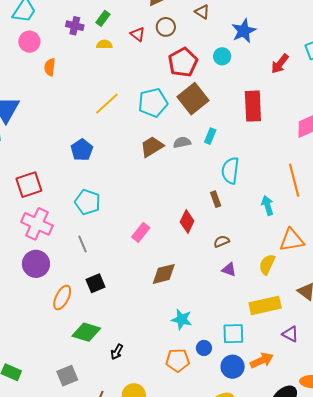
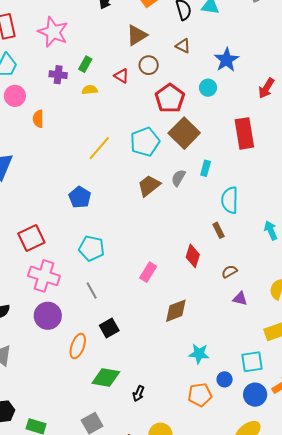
gray semicircle: (182, 142) -> (178, 178), turned -42

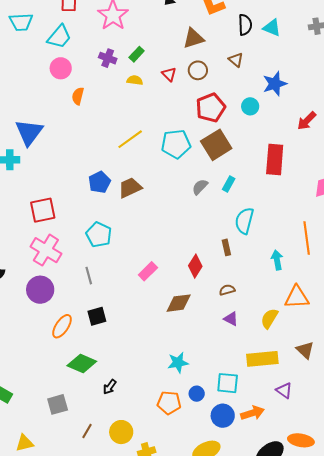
brown trapezoid: (149, 186) -> (130, 188), moved
brown diamond: (176, 311) -> (179, 303), moved
cyan star: (199, 354) -> (178, 363), turned -30

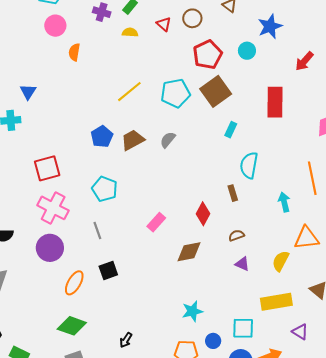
blue triangle: (29, 132) -> (28, 92), size x0.6
gray semicircle: (200, 187) -> (168, 140), moved
green diamond: (82, 364) -> (72, 326), moved

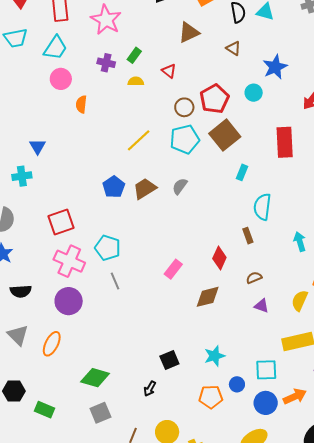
brown circle: (192, 18) -> (184, 107), moved
cyan pentagon: (105, 189) -> (108, 248), moved
black square: (108, 270) -> (169, 360), moved
orange ellipse: (74, 283) -> (52, 344), moved

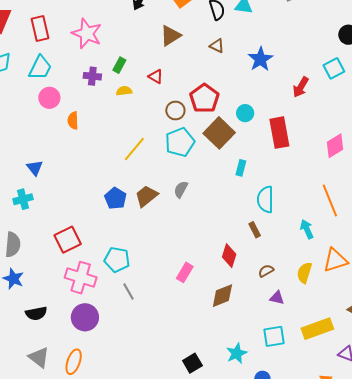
cyan circle: (254, 93) -> (245, 113), moved
yellow semicircle: (300, 301) -> (304, 273), moved
cyan square: (266, 370) -> (274, 336), moved

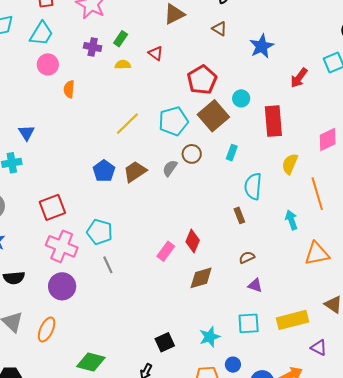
brown circle: (175, 110) -> (192, 154), moved
red diamond: (229, 256) -> (193, 241), moved
yellow semicircle: (304, 273) -> (290, 164), moved

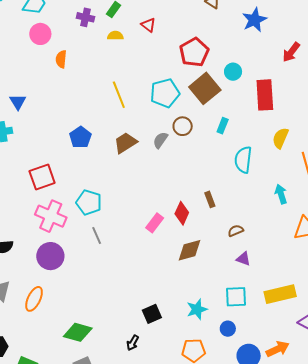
yellow line: (127, 124) -> (119, 95), turned -68
blue pentagon: (104, 171) -> (80, 137), moved
brown rectangle: (239, 215) -> (210, 199), moved
blue circle: (233, 365) -> (228, 329), moved

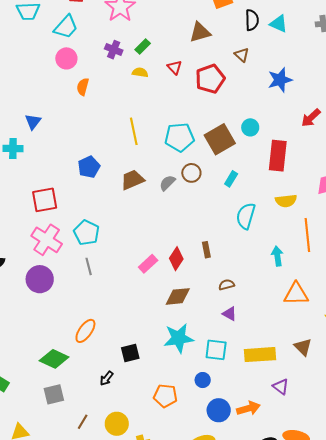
red pentagon: (194, 52) -> (210, 79), moved
yellow semicircle: (280, 138) -> (286, 201), turned -130
orange ellipse: (34, 299) -> (85, 331), moved
cyan star: (197, 309) -> (179, 338), moved, size x1.4

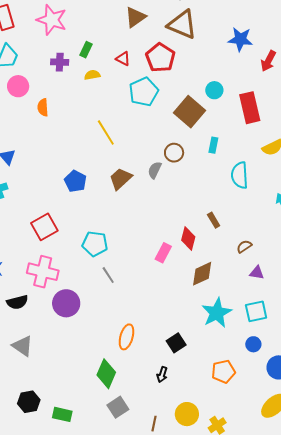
brown triangle: (242, 55) -> (182, 25), size x2.0
blue star: (280, 80) -> (240, 39), moved, turned -30
cyan pentagon: (179, 137) -> (144, 92), moved
pink cross: (47, 240) -> (43, 272), moved
green diamond: (54, 359) -> (106, 374), turned -72

